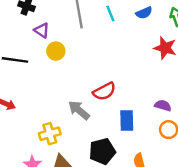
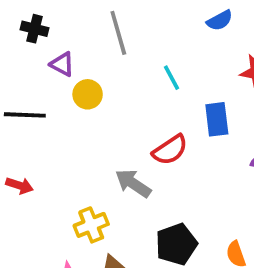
cyan line: (110, 13) -> (171, 78), moved
blue rectangle: (127, 121) -> (217, 119), moved

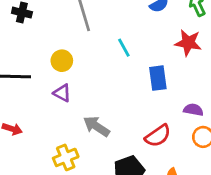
purple triangle: (62, 64) -> (62, 93), moved
red semicircle: (170, 150) -> (158, 136), moved

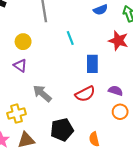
red semicircle: (158, 136) -> (85, 94), moved

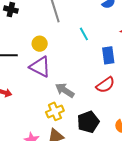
purple triangle: (20, 66) -> (40, 67), size x1.6
yellow cross: (17, 114) -> (55, 111), moved

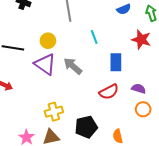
gray arrow: (65, 90) -> (73, 66), moved

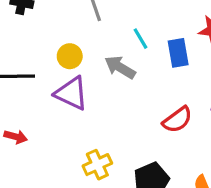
blue rectangle: (116, 62) -> (178, 53), moved
gray arrow: (73, 66) -> (120, 67), moved

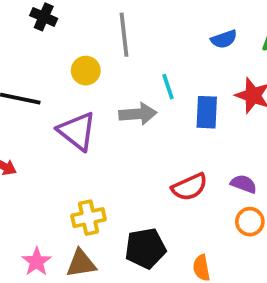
yellow circle: (70, 56) -> (86, 71), moved
gray arrow: (120, 67) -> (138, 114), turned 132

